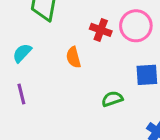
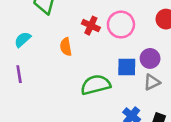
green semicircle: (112, 99) -> (96, 85), size x1.6

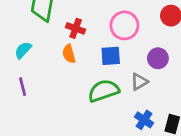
red cross: (91, 26) -> (76, 28), moved
blue square: (127, 67) -> (111, 56), moved
gray triangle: (152, 82) -> (139, 82), moved

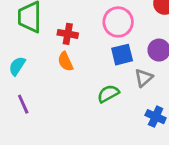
blue square: (111, 56) -> (122, 55), moved
green semicircle: (104, 91) -> (108, 94), size x0.7

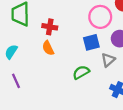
pink circle: (118, 22) -> (100, 17), moved

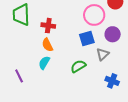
cyan semicircle: (11, 52) -> (44, 63), moved

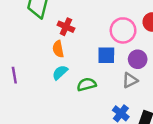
gray triangle: (103, 54) -> (130, 80), moved
cyan semicircle: (44, 63) -> (60, 72), moved

